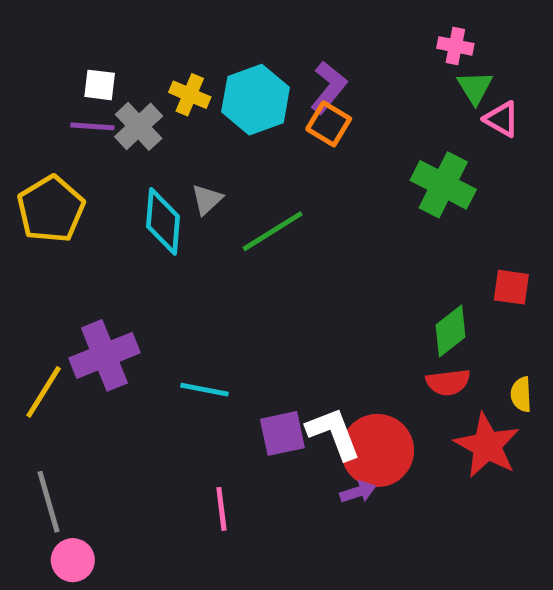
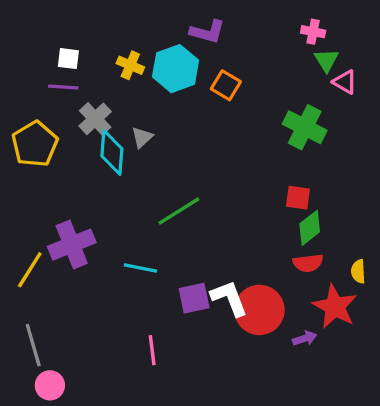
purple L-shape: (329, 87) -> (207, 32), moved, turned 66
gray cross: (139, 126) -> (95, 119), moved
green line: (273, 231) -> (179, 211), moved
red square: (511, 287) -> (298, 198), moved
purple arrow: (358, 492) -> (305, 338), moved

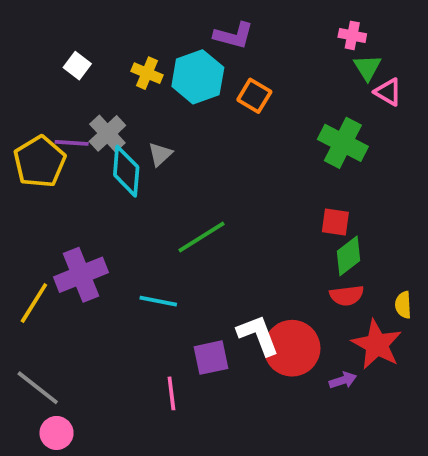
white square: (68, 59) -> (77, 66), turned 30
purple line: (63, 87) -> (72, 143), moved
purple square: (194, 298) -> (211, 358), moved
gray line: (33, 345) -> (38, 388), turned -36

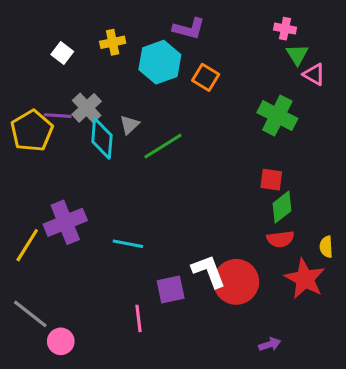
yellow cross: (147, 73) -> (113, 42), moved, turned -35
green line: (202, 237) -> (163, 146), moved
purple arrow: (343, 380) -> (270, 344), moved
pink circle: (57, 433) -> (61, 341), moved

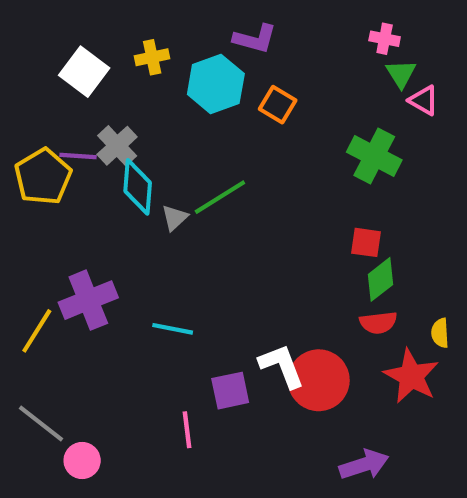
white square: (62, 53) -> (84, 72), size x1.6
gray triangle: (129, 125) -> (175, 218), moved
purple arrow: (270, 344) -> (364, 465), size x1.6

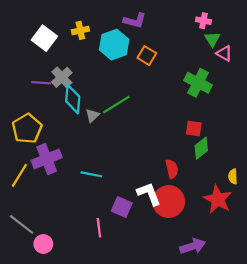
yellow pentagon: (43, 177) -> (27, 129), moved
red semicircle: (378, 323) -> (172, 169), moved, turned -96
purple square: (230, 391) -> (122, 207), turned 36

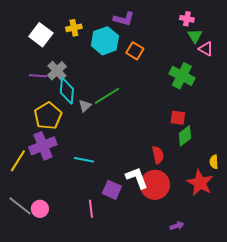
yellow pentagon: (27, 129) -> (48, 116), moved
pink circle: (43, 244) -> (40, 209), moved
purple arrow: (193, 246) -> (177, 226), size x0.6

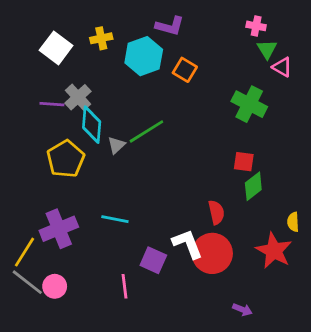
purple cross: (43, 146) -> (59, 229), moved
yellow line: (18, 161) -> (25, 252), moved
purple arrow: (177, 226) -> (242, 310), turned 40

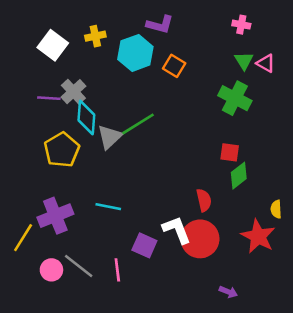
green triangle: (267, 49) -> (244, 61), moved
gray triangle: (116, 145) -> (110, 137), size x1.5
gray line: (27, 282) -> (79, 266), moved

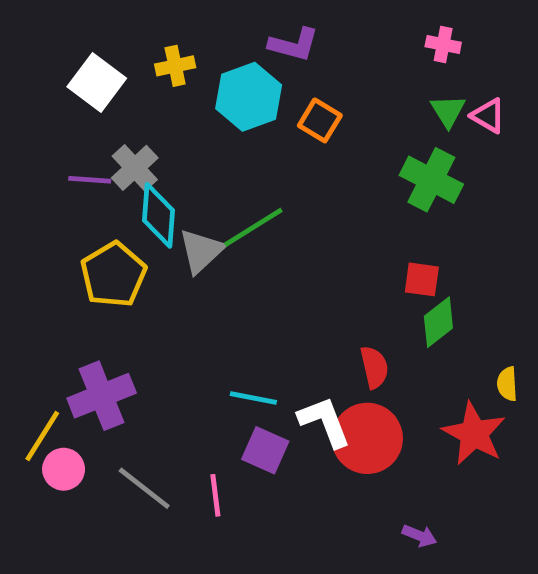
cyan line: (108, 207) -> (253, 398), moved
pink circle: (51, 270) -> (64, 469), moved

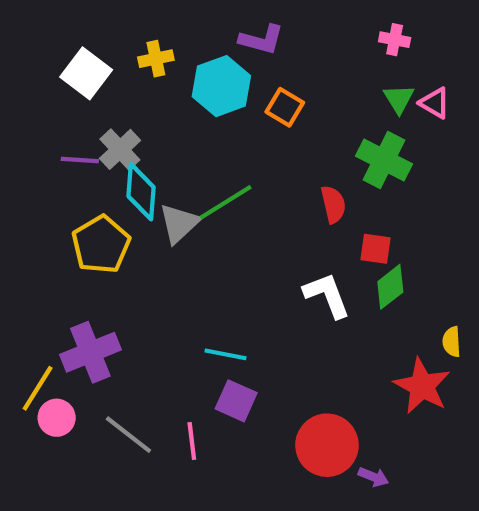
red semicircle: (374, 367) -> (333, 204), moved
white L-shape: (325, 422) -> (327, 295), moved
red circle: (367, 438) -> (327, 445), moved

